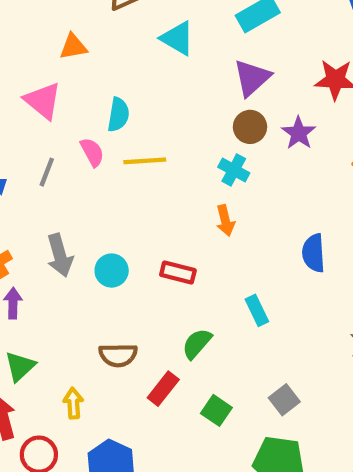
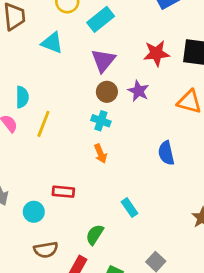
yellow line: (145, 161) -> (43, 124), turned -56
blue semicircle: (314, 253) -> (166, 153), moved
cyan circle: (112, 271) -> (34, 212), moved
red rectangle: (178, 272) -> (63, 192), moved

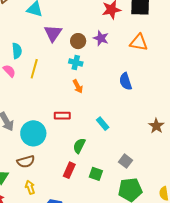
purple triangle: (103, 60) -> (53, 33), moved
red rectangle: (63, 192) -> (62, 116), moved
cyan circle: (34, 212) -> (33, 133), size x1.6
brown semicircle: (46, 250) -> (26, 162), moved

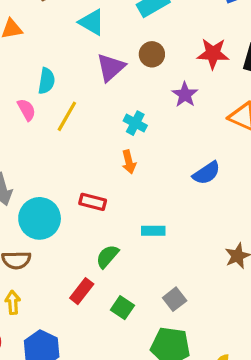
brown circle: (78, 41) -> (152, 54), moved
blue semicircle: (126, 81) -> (207, 173), turned -120
cyan rectangle: (103, 124) -> (153, 231), turned -64

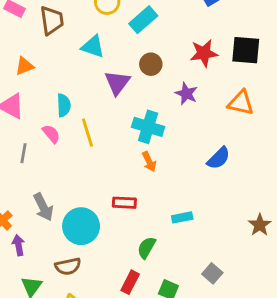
yellow line: (67, 116) -> (87, 133), turned -36
cyan cross: (135, 123) -> (148, 127), size x1.5

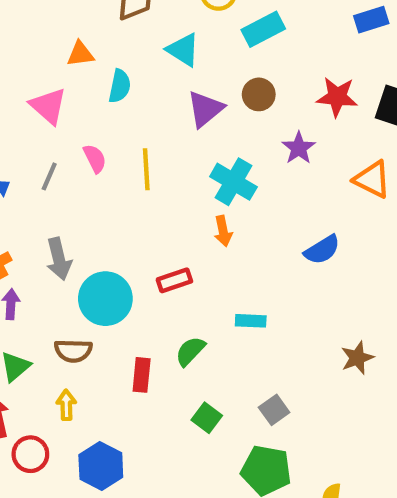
cyan semicircle: (64, 105) -> (120, 86), moved
red rectangle: (124, 203) -> (174, 280), turned -35
red rectangle: (130, 282) -> (142, 375), moved, turned -35

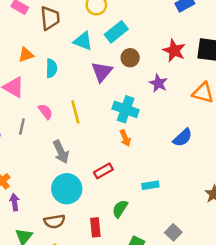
cyan rectangle: (263, 29) -> (116, 32), moved
red star: (337, 97) -> (174, 51), turned 30
gray arrow: (59, 259) -> (61, 152), moved

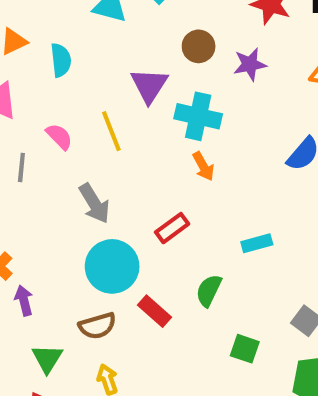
brown circle: (130, 58) -> (199, 46), moved
purple triangle: (102, 72) -> (149, 85), moved
purple star: (158, 83) -> (250, 64), turned -30
red rectangle: (95, 227) -> (155, 311), moved, turned -36

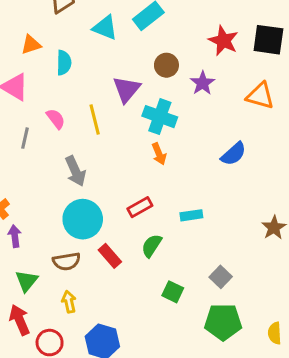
purple star: (250, 64) -> (203, 83), turned -30
red rectangle: (172, 228) -> (140, 207), moved

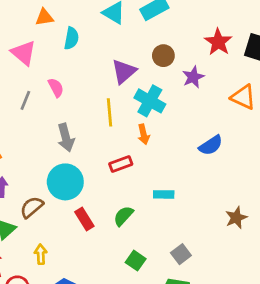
yellow line: (95, 119) -> (110, 112), moved
red rectangle: (140, 207) -> (121, 164), moved
brown semicircle: (66, 261) -> (32, 207), moved, turned 140

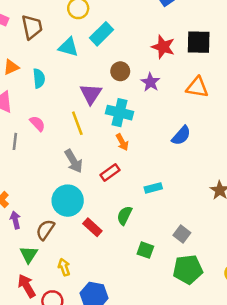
yellow line: (110, 112) -> (77, 123), moved
gray arrow: (66, 138) -> (74, 161), moved

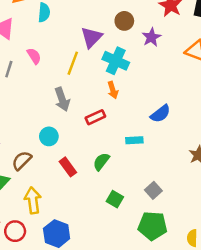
yellow line: (77, 123) -> (73, 63), turned 30
blue semicircle: (181, 136) -> (160, 114), moved
cyan circle: (68, 201) -> (49, 136), size x0.6
yellow arrow: (64, 267) -> (33, 200), size x1.5

